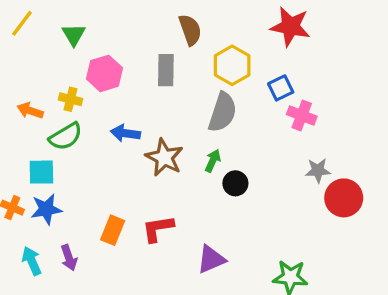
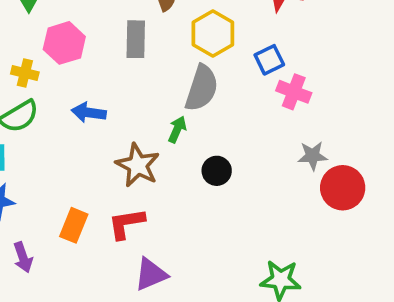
brown star: (164, 157) -> (138, 165), moved
green arrow: (213, 161) -> (177, 129), moved
purple triangle: (211, 259) -> (151, 274), moved

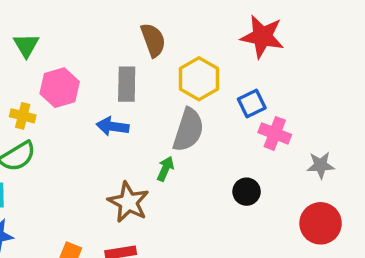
blue arrow: (89, 113) -> (113, 126), moved
gray star: (313, 156) -> (321, 165), moved
black circle: (217, 171) -> (247, 192), moved

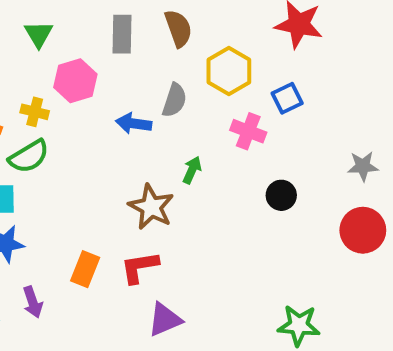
gray rectangle: (127, 84) -> (122, 34), moved
gray semicircle: (188, 130) -> (174, 100), moved, size x0.7
pink cross: (275, 133) -> (248, 131), moved

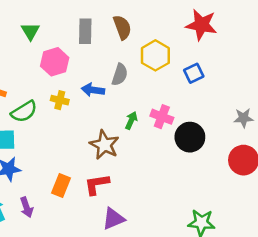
yellow cross: (35, 112) -> (60, 100), moved
pink cross: (248, 131) -> (162, 117), moved
black circle: (281, 195) -> (190, 137), size x1.5

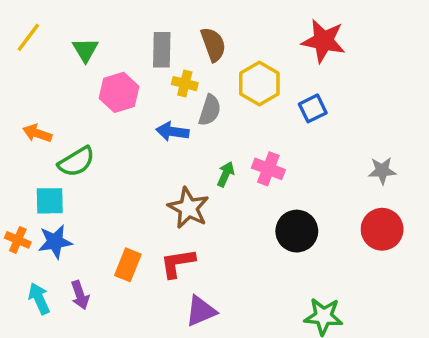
yellow cross: (60, 100) -> (185, 84), moved
black circle: (190, 137) -> (297, 231), moved

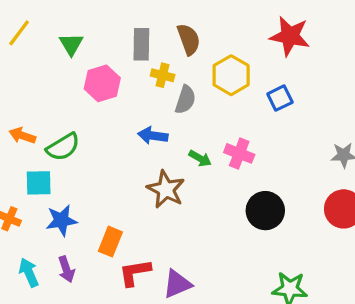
blue arrow: (172, 132) -> (153, 136), moved
orange arrow: (37, 133) -> (22, 136), moved
green arrow: (226, 174) -> (200, 158), turned 95
blue star: (55, 242) -> (61, 220), moved
red L-shape: (178, 263) -> (135, 273), moved

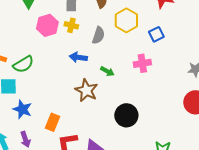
yellow cross: (163, 75) -> (71, 25), moved
pink cross: (239, 153) -> (142, 63), moved, turned -30
black circle: (265, 211) -> (126, 115), moved
blue star: (61, 220) -> (22, 109), turned 30

